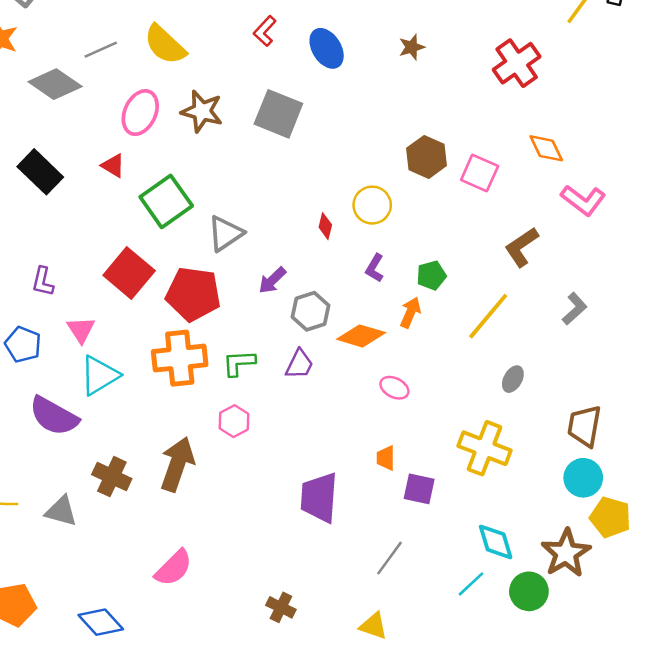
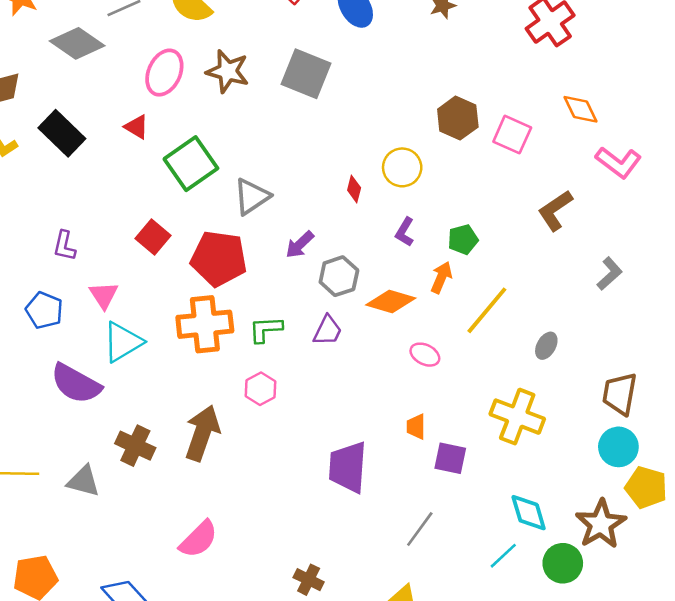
red square: (129, 273) -> (153, 237), size x0.7
yellow line: (488, 316) -> (487, 310), moved

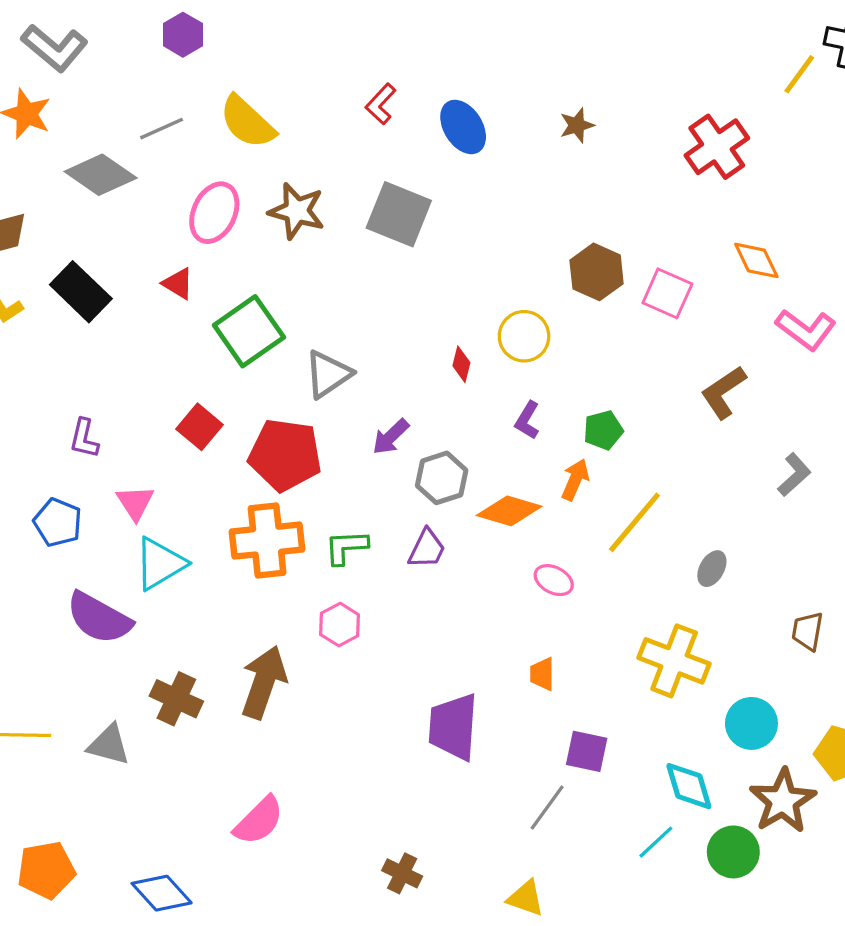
brown trapezoid: (620, 394) -> (807, 631), size x0.7
cyan circle: (618, 447) -> (751, 723), moved
purple square: (450, 458) -> (587, 751), moved

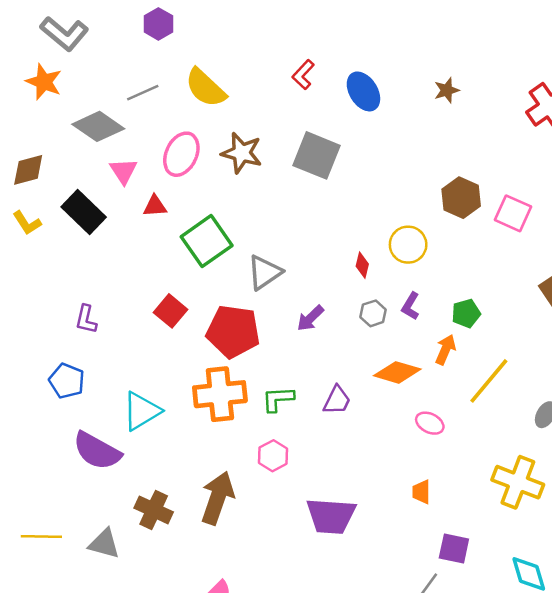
red triangle: (178, 283) -> (155, 206), turned -35
gray hexagon: (442, 478) -> (373, 313), moved, size x0.7
pink triangle: (135, 503) -> (123, 171), moved
purple trapezoid: (453, 727) -> (331, 516), moved, turned -90

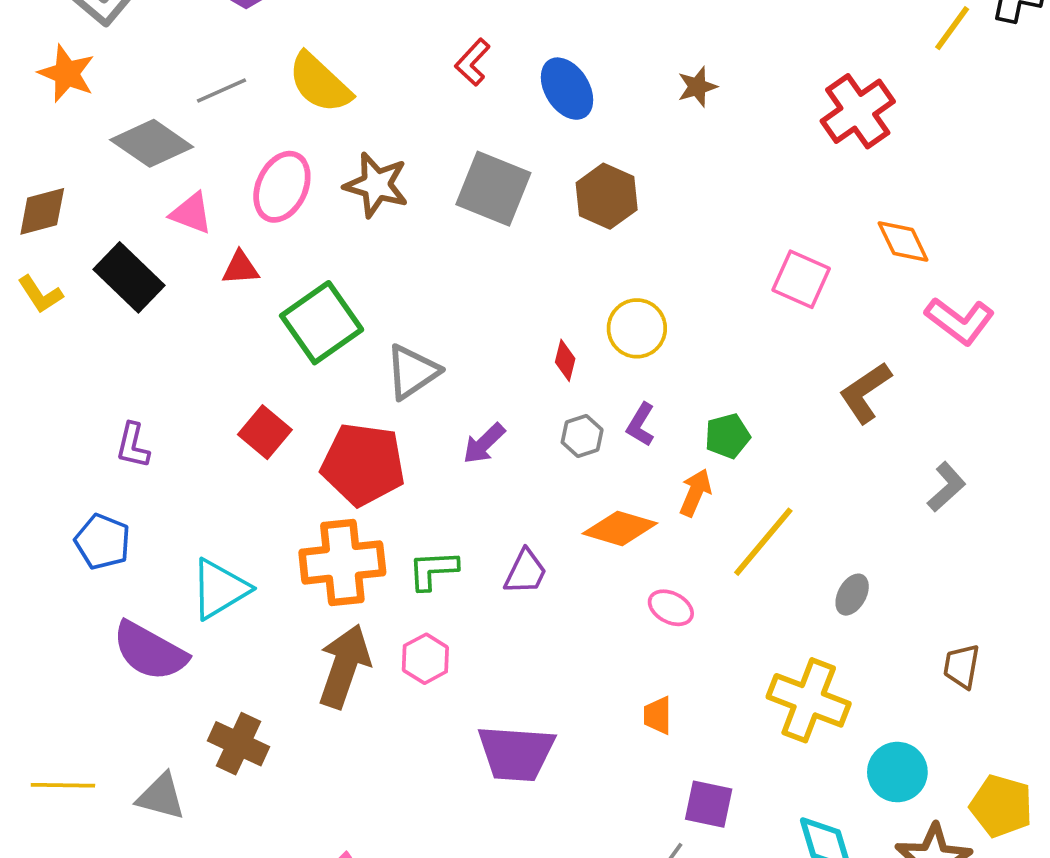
pink triangle: (123, 171) -> (191, 213), turned -36
brown hexagon: (461, 198) -> (607, 196), moved
brown arrow: (218, 498) -> (344, 666), moved

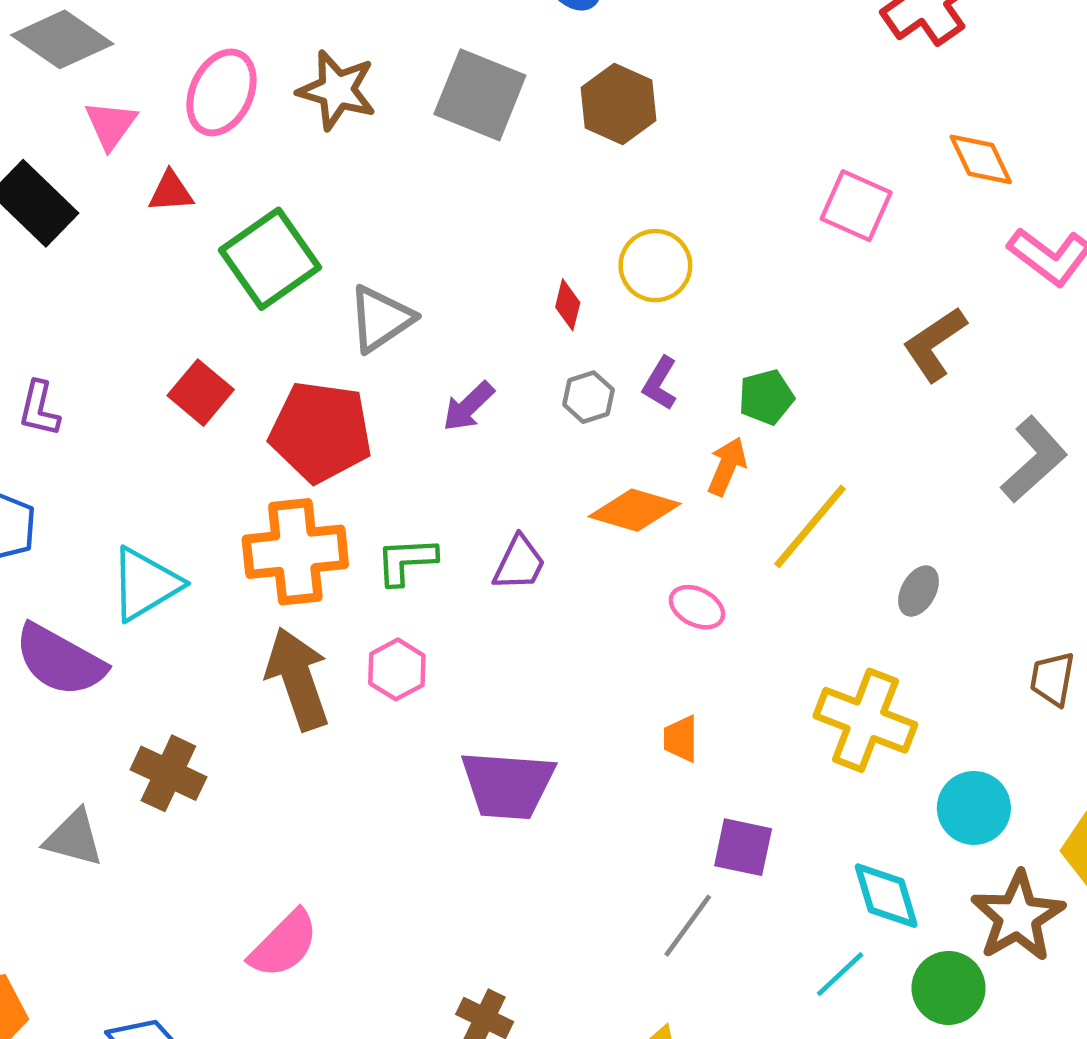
pink triangle: (191, 213) -> (111, 125), turned 45
gray L-shape: (946, 487) -> (1034, 459), size x1.4
brown arrow: (344, 666) -> (298, 679), turned -38

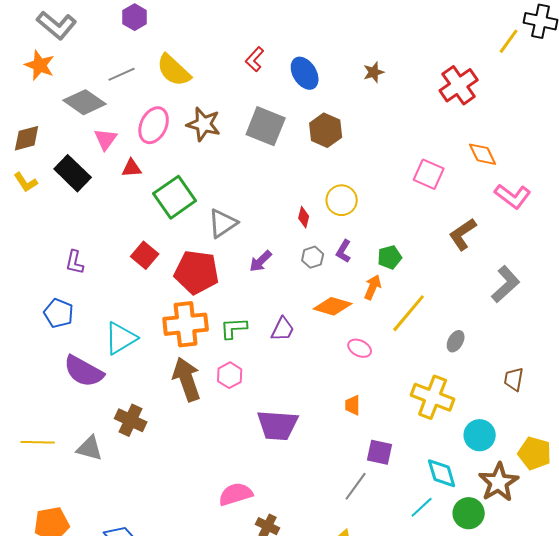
pink semicircle: (284, 944) -> (236, 494), moved, turned -152

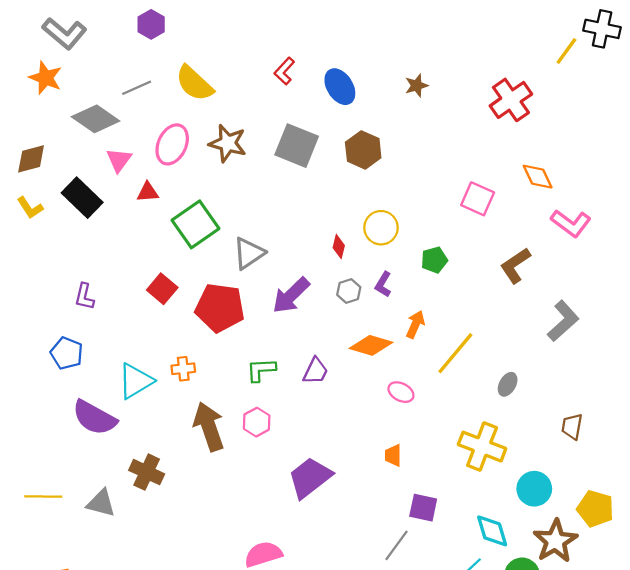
green pentagon: (390, 257) -> (434, 260), moved
purple arrow: (261, 261) -> (291, 295), size x1.5
orange cross: (186, 324) -> (183, 369), moved, size x0.5
purple trapezoid: (278, 425) -> (310, 478), turned 138

